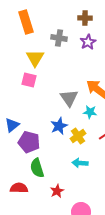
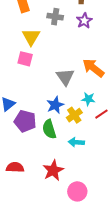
cyan star: (90, 112) -> (88, 99), moved
green semicircle: (37, 168) -> (49, 129), moved
red star: (57, 191) -> (53, 170), size x1.5

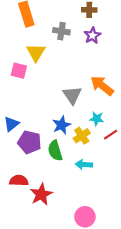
pink square: (25, 59) -> (19, 71), moved
red semicircle: (15, 167) -> (19, 181), moved
red star: (53, 170) -> (41, 194), moved

